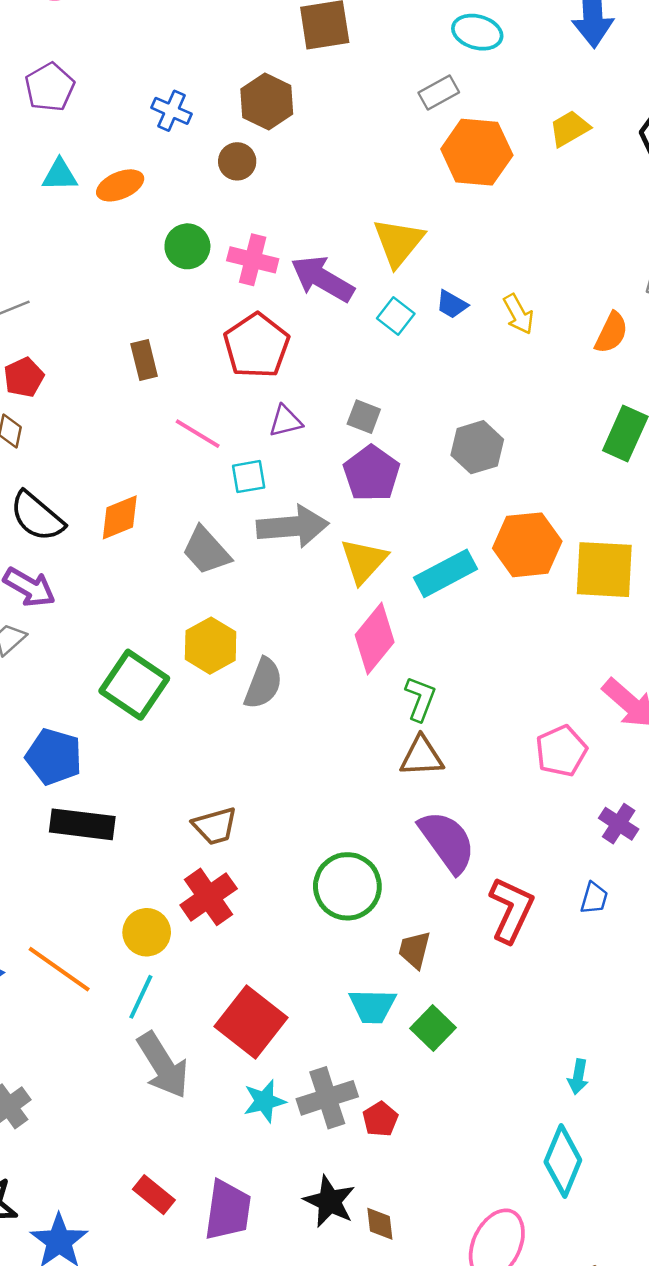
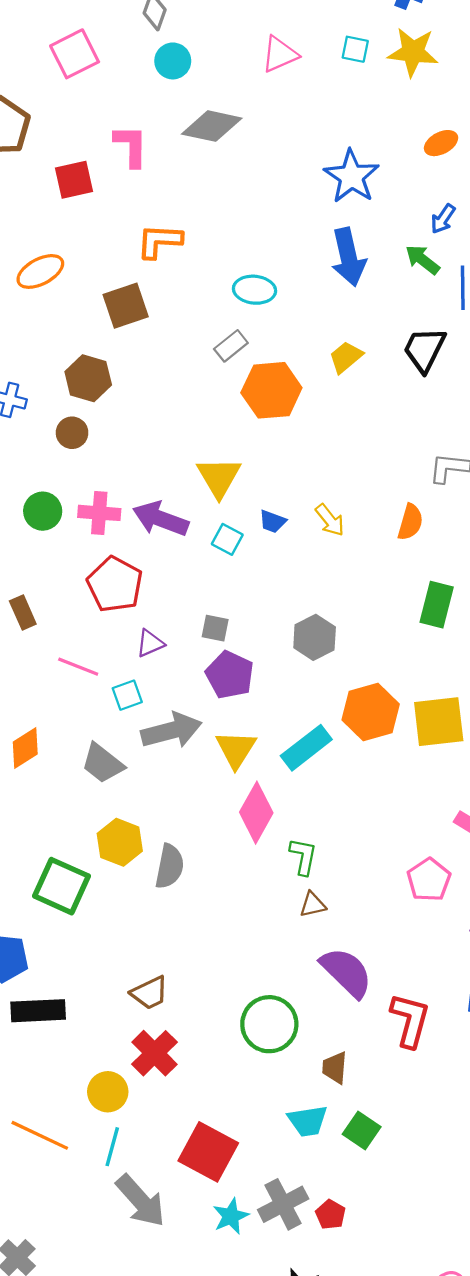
brown triangle: (422, 756) -> (313, 905), size x0.7

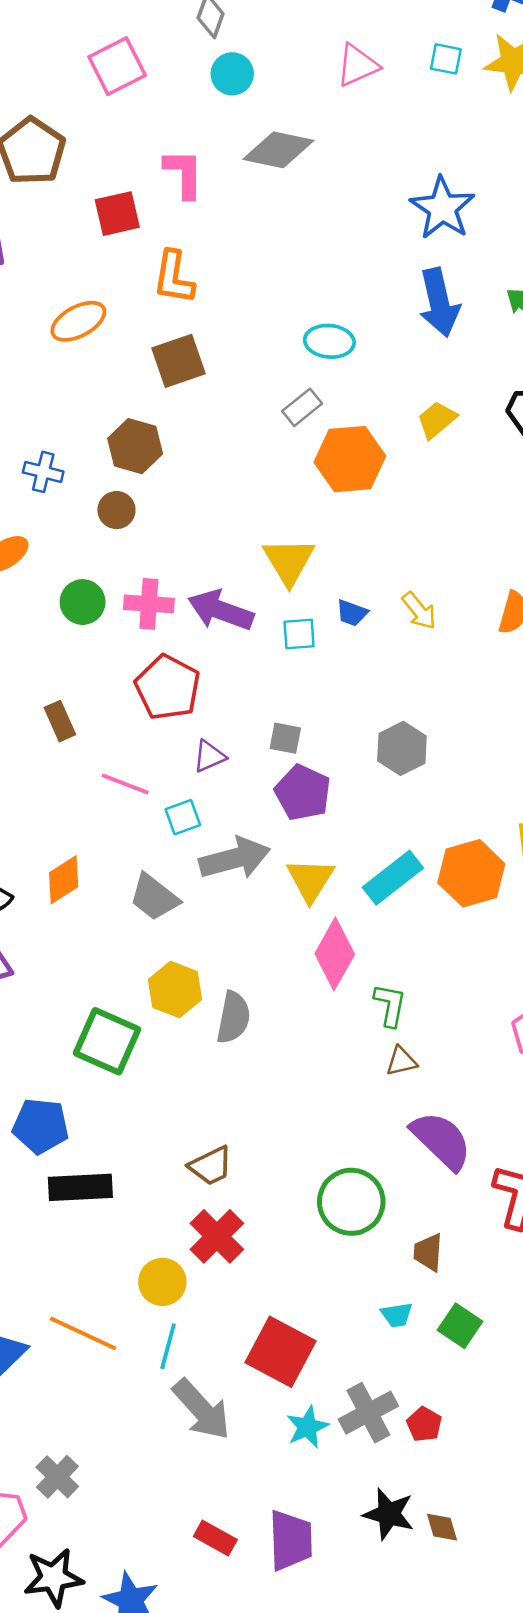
orange L-shape: (159, 241) -> (174, 277), moved, turned -84
cyan square: (227, 539) -> (299, 634), turned -32
orange hexagon: (371, 712) -> (471, 873), moved
cyan trapezoid: (308, 1121) -> (397, 1315), size x0.7

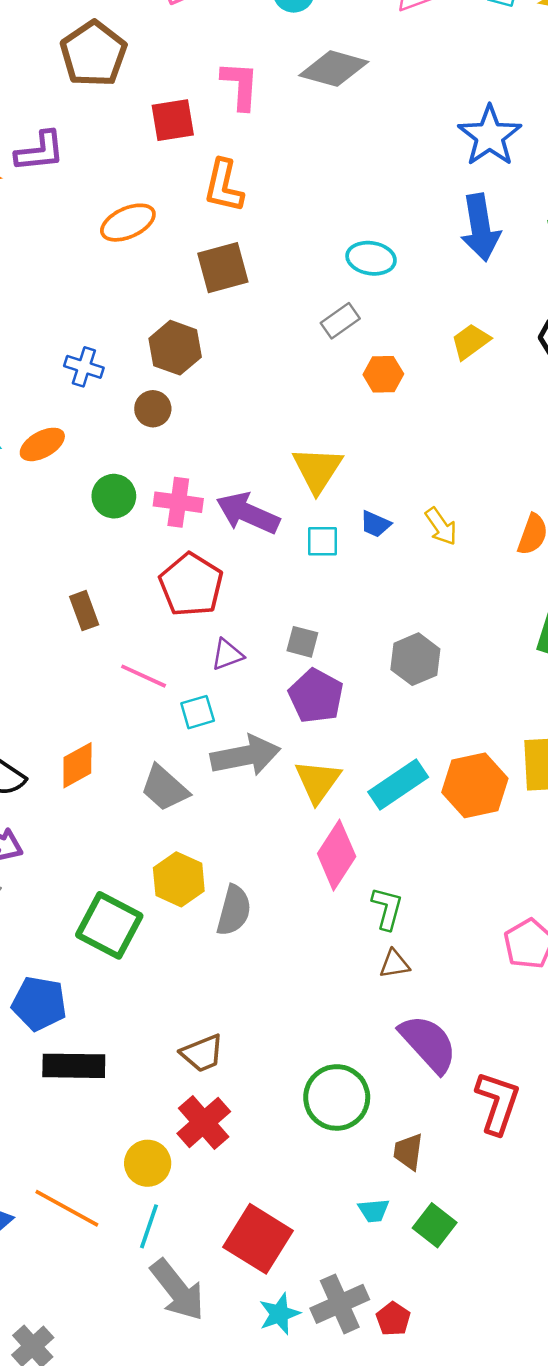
orange hexagon: (350, 459) -> (383, 374), size x0.6

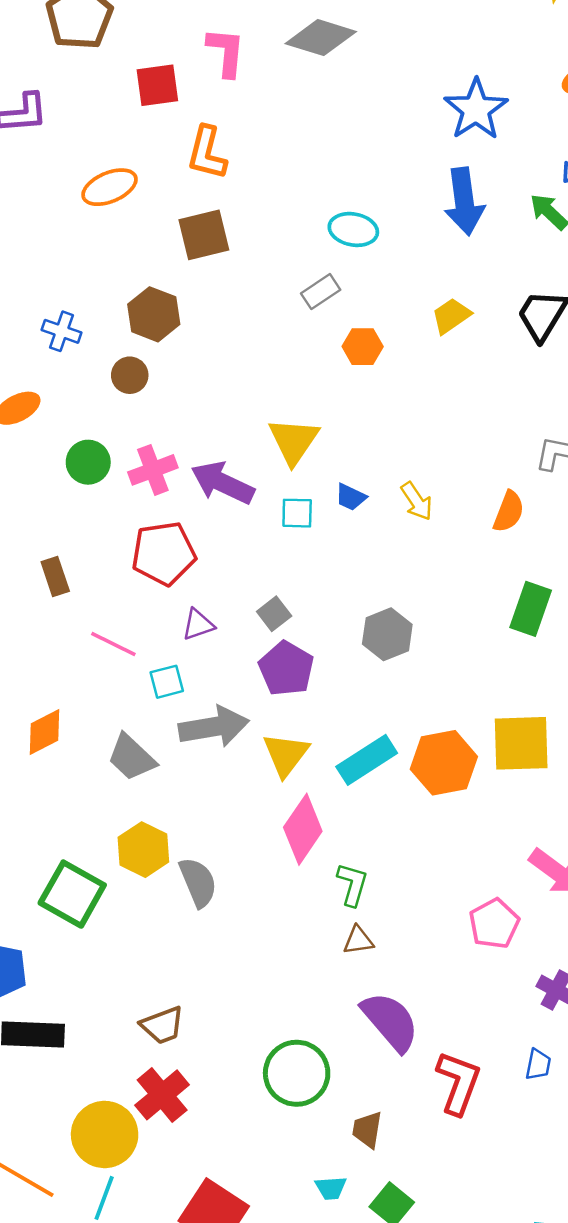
pink cross: (178, 502) -> (153, 470), turned -30
red pentagon: (191, 585) -> (164, 553), turned 30
gray square: (302, 642) -> (274, 614), turned 36
gray semicircle: (234, 910) -> (198, 882), turned -39
yellow circle: (148, 1163) -> (105, 1134), size x1.4

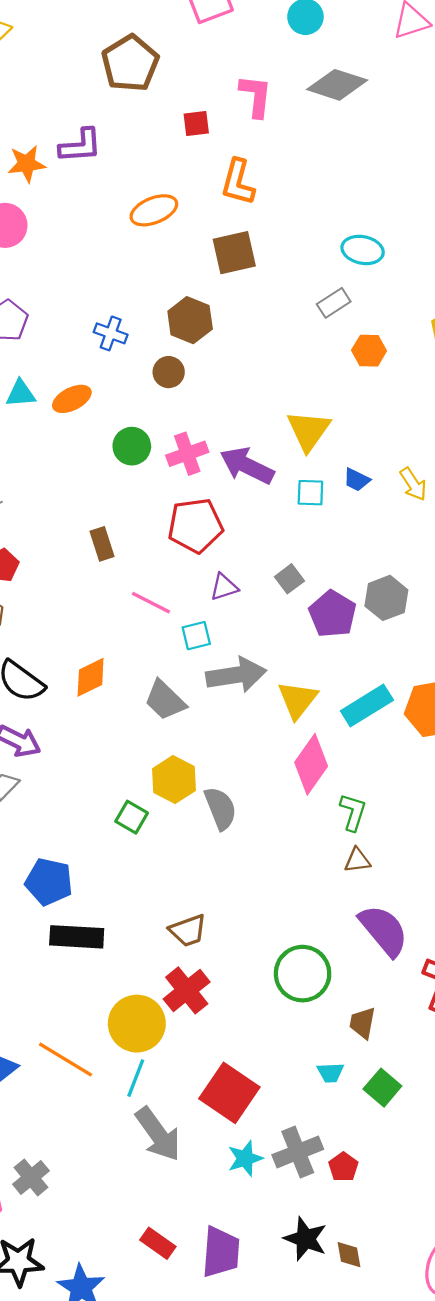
red square: (157, 85) -> (196, 124), size x0.7
purple pentagon: (286, 669) -> (333, 614), moved
green square: (72, 894) -> (132, 817), moved, size x0.6

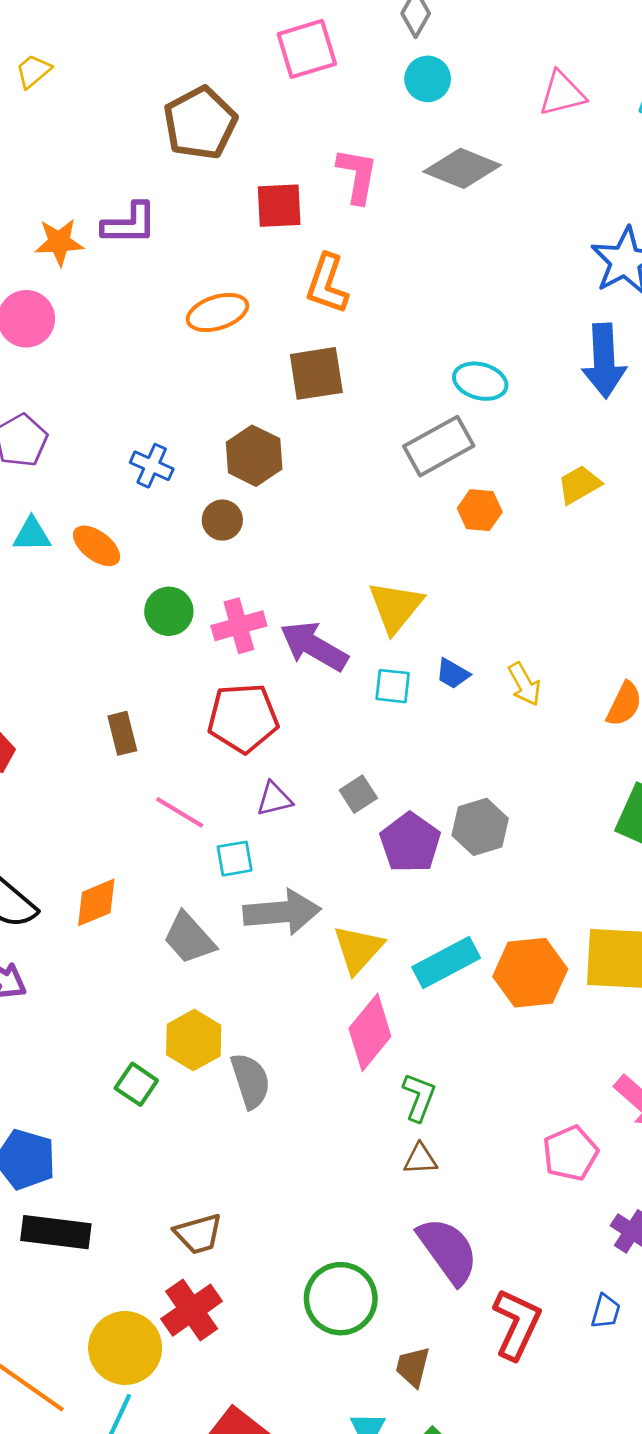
red square: (196, 124) -> (279, 206), size x1.4
gray rectangle: (334, 303) -> (439, 446), size x1.6
orange ellipse: (72, 399) -> (97, 546), turned 60

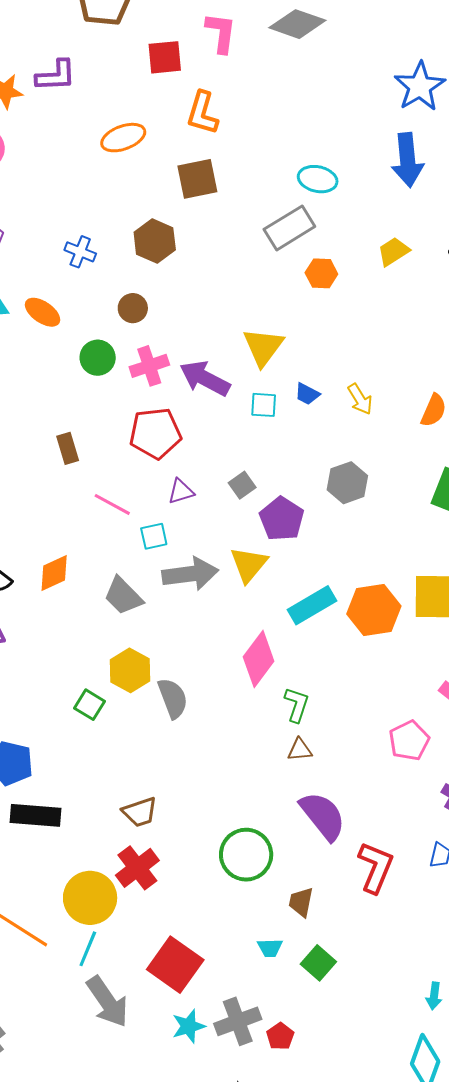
brown circle: (222, 520) -> (133, 308), moved
gray hexagon: (480, 827) -> (347, 483), moved
yellow triangle: (358, 949) -> (249, 564), moved

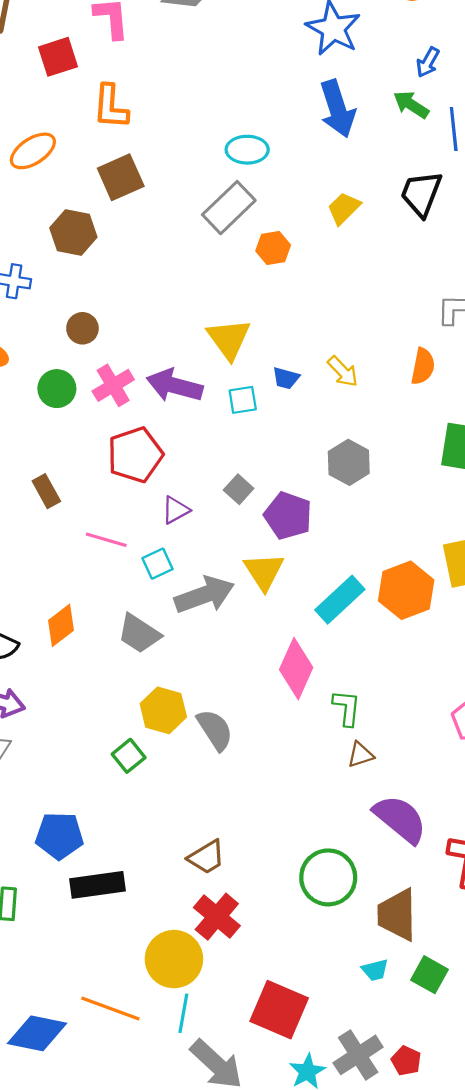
brown hexagon: (155, 241) -> (73, 233), moved
green square: (89, 705) -> (129, 756), turned 32
brown trapezoid: (301, 902) -> (397, 915), size x1.6

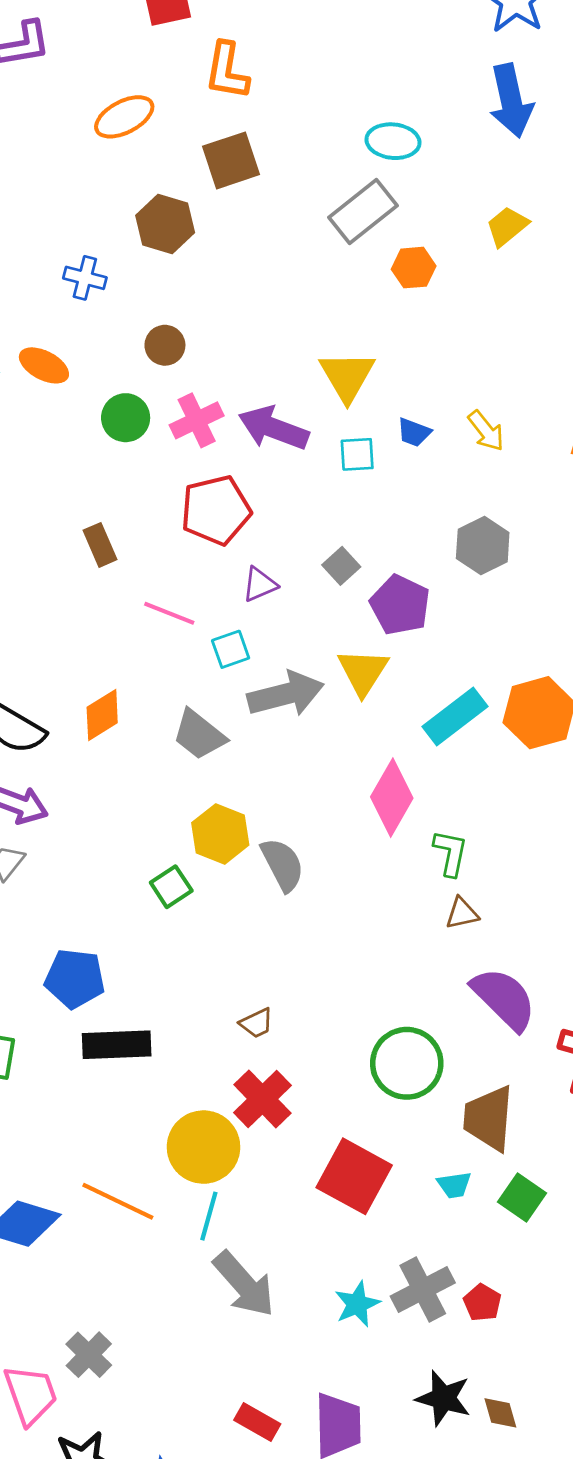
brown trapezoid: (206, 857) -> (257, 1023), size x0.7
red square: (279, 1010) -> (354, 1176), moved

